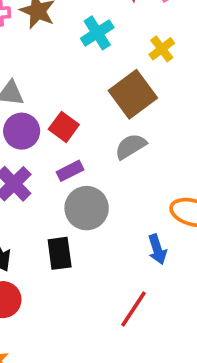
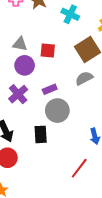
cyan cross: (97, 33) -> (70, 14), turned -36
red square: (64, 127) -> (48, 50), moved, turned -35

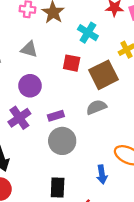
gray triangle: (20, 44) -> (29, 49), moved
red square: (48, 50) -> (72, 63), moved
black rectangle: (41, 134) -> (58, 188), moved

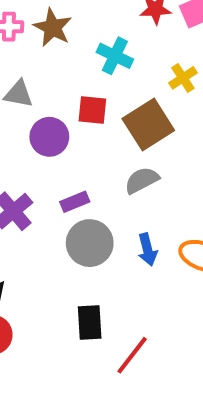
purple circle: (30, 86) -> (49, 137), moved
blue arrow: (102, 174) -> (147, 250), moved

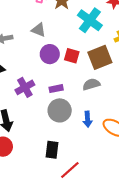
cyan cross: (115, 56) -> (90, 20), size x1.4
red square: (92, 110) -> (72, 56), moved

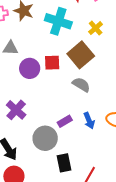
gray semicircle: (91, 84) -> (81, 85), turned 66
purple rectangle: (56, 89) -> (65, 121), moved
gray circle: (60, 110) -> (45, 138), moved

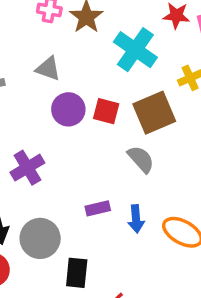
gray circle: (45, 138) -> (40, 238), moved

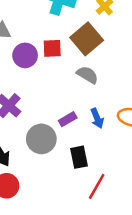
gray circle: (40, 238) -> (41, 139), moved
black rectangle: (77, 273) -> (79, 157), moved

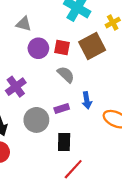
gray semicircle: (87, 75) -> (66, 74), moved
blue arrow: (97, 118) -> (87, 100), moved

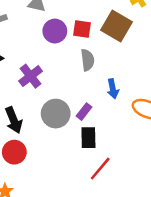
brown square: (92, 46) -> (116, 26), turned -30
gray semicircle: (66, 74) -> (87, 60), turned 42
purple rectangle: (62, 109) -> (84, 112), moved, turned -32

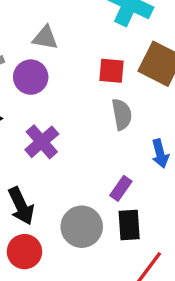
purple circle: (55, 31) -> (31, 77), moved
gray circle: (56, 114) -> (82, 227), moved

